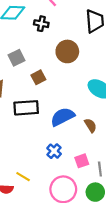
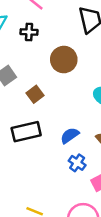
blue semicircle: (63, 117) -> (70, 135), size x0.7
blue cross: (54, 151) -> (77, 163), moved

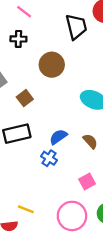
blue cross: (77, 163) -> (49, 158), moved

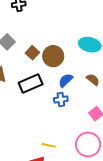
brown circle: (52, 65) -> (53, 56), moved
blue cross: (49, 158) -> (61, 99), turned -32

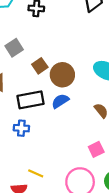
blue semicircle: (66, 80) -> (60, 101), moved
blue cross: (61, 99) -> (21, 128), moved

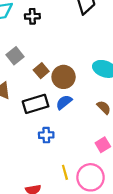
blue cross: (21, 128) -> (46, 135), moved
yellow line: (36, 173) -> (65, 172), moved, turned 56

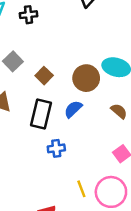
brown circle: (64, 77) -> (86, 78), moved
black rectangle: (36, 104) -> (41, 114), turned -55

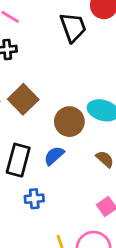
brown square: (44, 76) -> (23, 99), moved, size x1.5

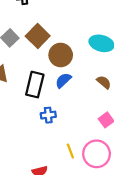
brown circle: (69, 122) -> (61, 55), moved

